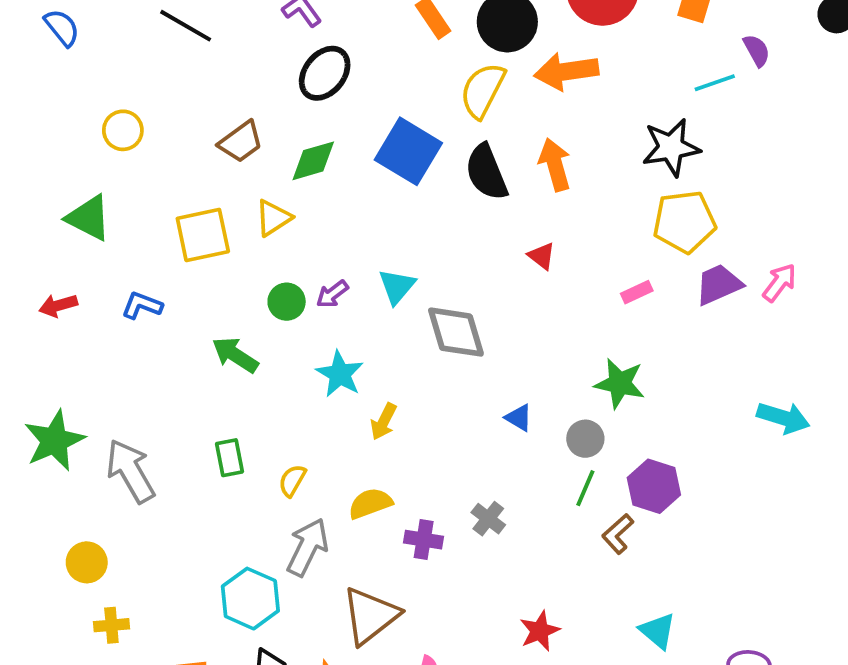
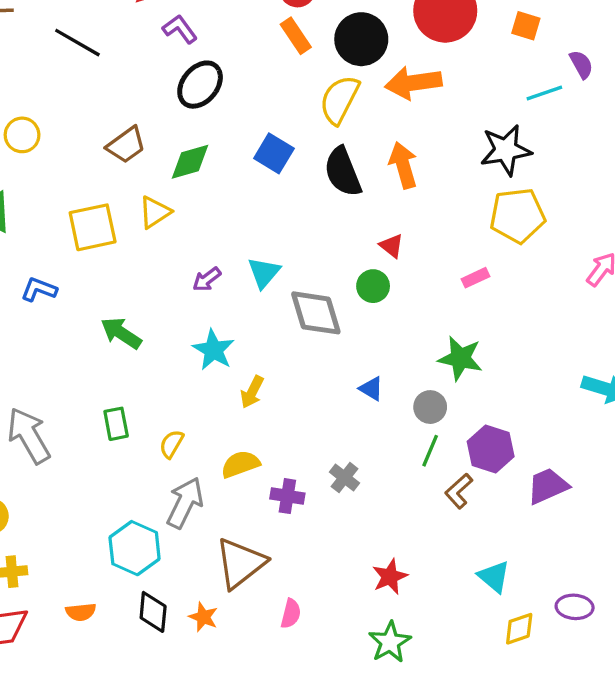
blue square: (408, 151) -> (274, 153), size x0.7
purple trapezoid: (719, 284) -> (548, 486), moved
green circle: (287, 302) -> (373, 286), moved

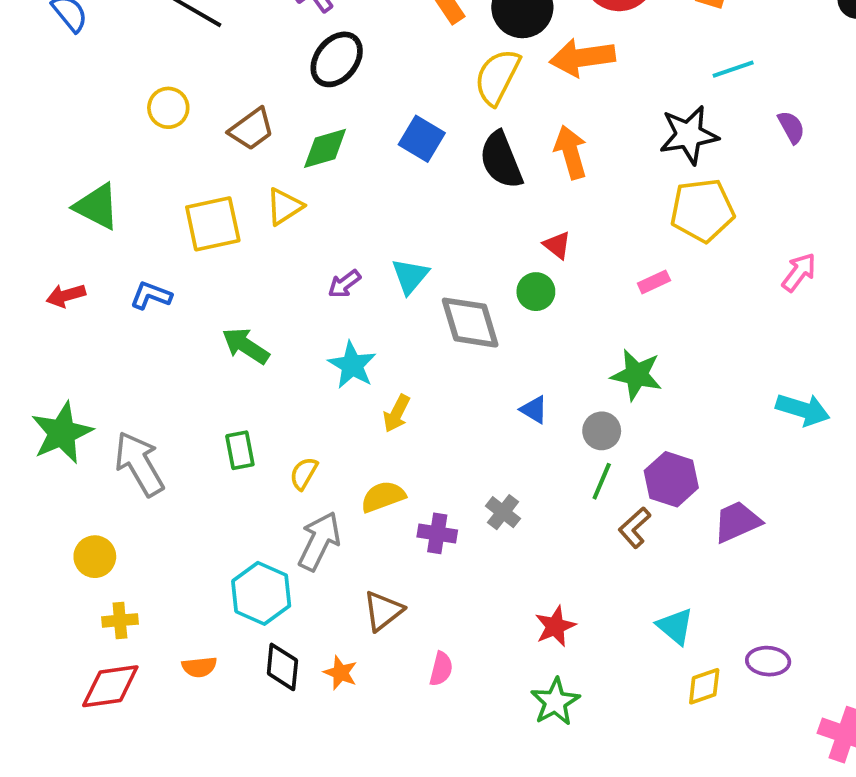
purple semicircle: (581, 64) -> (791, 127), moved
yellow circle: (22, 135) -> (168, 108), moved
brown triangle: (240, 563) -> (383, 611), size x0.7

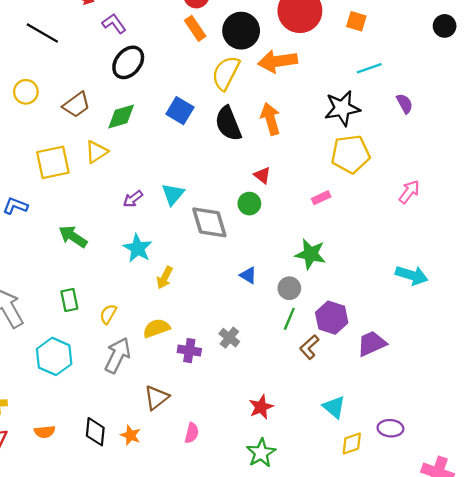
cyan hexagon: (261, 593) -> (54, 356), moved

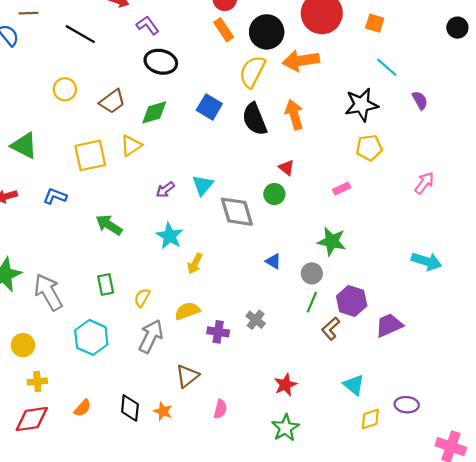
black ellipse: (128, 62) -> (161, 62), turned 64
cyan line: (369, 68) -> (387, 67), turned 60
yellow pentagon: (350, 154) -> (369, 148), size x0.7
orange semicircle: (45, 432) -> (82, 408), turned -42

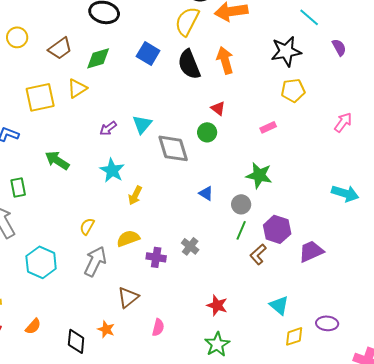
green rectangle: (106, 284) -> (18, 187), moved
red star: (285, 385) -> (217, 305), turned -30
black diamond: (130, 408) -> (76, 341), moved

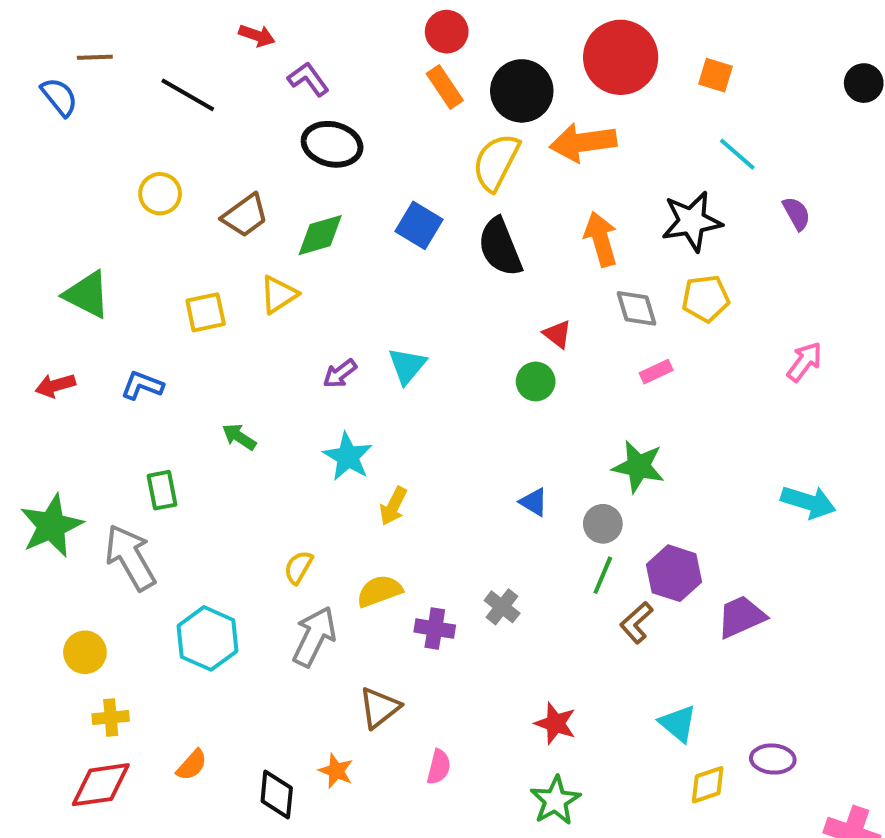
orange arrow: (225, 60) -> (601, 239), moved
yellow square: (40, 97) -> (206, 312), size x0.7
gray diamond: (173, 148) -> (636, 308), moved, size x0.7
green arrow: (57, 160) -> (239, 437), size x0.7

